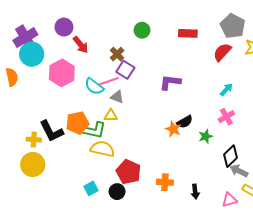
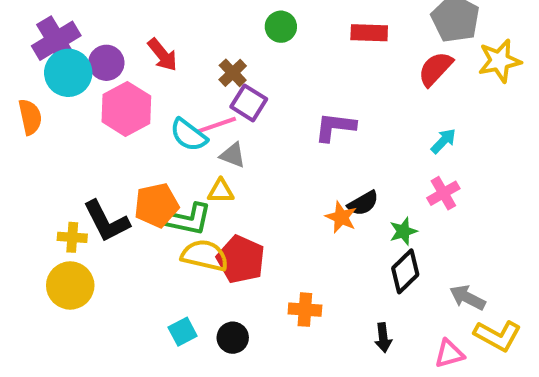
purple circle: (64, 27) -> (106, 63), moved
black diamond: (231, 156) -> (405, 271), moved
red pentagon: (128, 172) -> (241, 259), moved
orange cross: (165, 182) -> (305, 310), moved

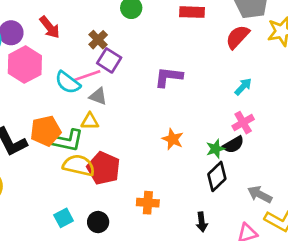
black semicircle: (363, 203) -> (233, 145), moved

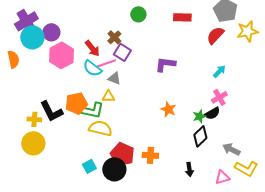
red arrow: (50, 27) -> (92, 48), moved
red pentagon: (104, 168) -> (122, 154), moved
black circle: (98, 222) -> (114, 169), size x1.5

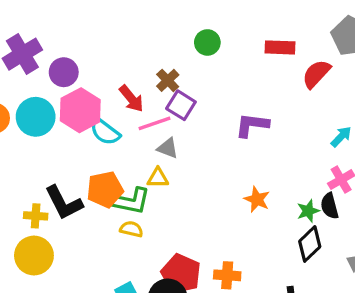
red semicircle: (215, 35) -> (316, 74), moved
cyan circle: (32, 37) -> (36, 117), moved
cyan semicircle: (92, 68) -> (105, 132), moved
black semicircle: (212, 113) -> (330, 206), turned 105
yellow semicircle: (100, 128) -> (131, 229), moved, size x0.6

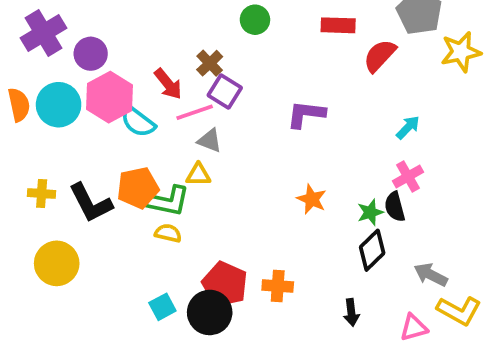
yellow cross: (36, 216) -> (42, 193), moved

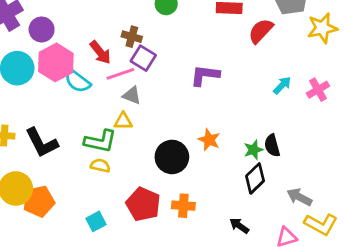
brown cross: (210, 63) -> (132, 37), turned -30
pink cross: (408, 176) -> (318, 90), moved
orange pentagon: (138, 188) -> (39, 201), moved
black circle: (210, 312) -> (172, 157), moved
black arrow: (351, 312) -> (239, 226), turned 132

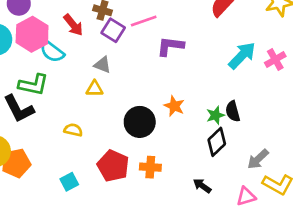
pink line: (120, 74) -> (144, 21), moved
cyan arrow: (282, 85) -> (242, 55), size x1.6
green L-shape: (100, 141) -> (33, 85), moved
gray arrow: (299, 197) -> (258, 159), turned -70

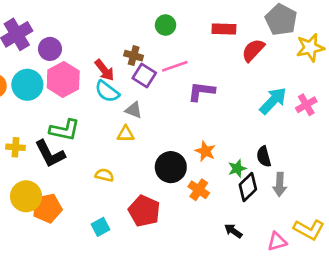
cyan semicircle: (52, 52) -> (107, 91), moved
green star: (215, 115) -> (237, 168), moved
gray arrow: (258, 159) -> (280, 184), moved, turned -45
orange cross: (150, 167) -> (199, 190), moved, turned 30

